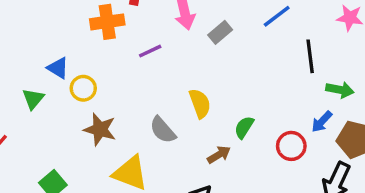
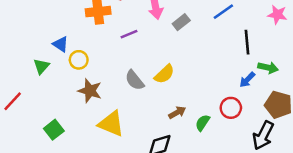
yellow semicircle: (200, 103) -> (164, 74), turned 65
blue arrow: (322, 122) -> (247, 80), moved
green semicircle: (244, 127) -> (203, 123), moved
gray semicircle: (163, 130) -> (135, 80), moved

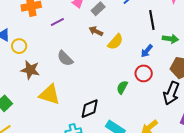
yellow semicircle: (164, 74) -> (115, 42), moved
blue arrow: (247, 80) -> (147, 51), moved
brown arrow: (177, 112) -> (96, 31), moved, turned -120

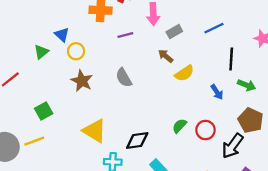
blue arrow: (147, 51) -> (217, 92), turned -88
red circle: (144, 73) -> (205, 130), moved
yellow triangle: (50, 95) -> (94, 131), moved

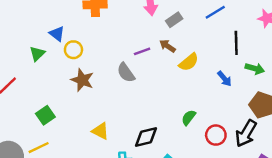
purple line: (125, 35) -> (142, 51), moved
red circle: (205, 130) -> (216, 135), moved
yellow triangle: (94, 131) -> (100, 131), size x0.7

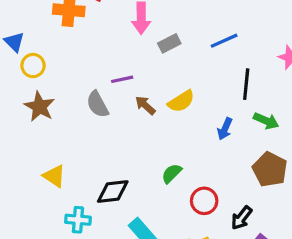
brown arrow: (167, 46) -> (145, 105), moved
blue arrow: (224, 79) -> (225, 129), turned 56
black arrow: (246, 133) -> (242, 218), moved, size x0.7

